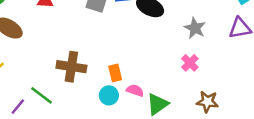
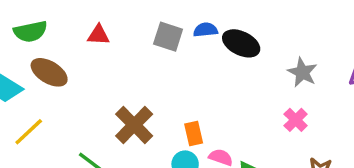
brown cross: (71, 67) -> (134, 125), turned 36

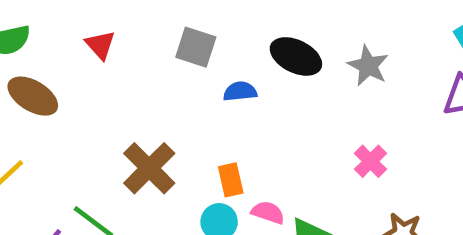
blue semicircle: (205, 30) -> (240, 91), moved
red triangle: (98, 35) -> (100, 45), turned 45
gray star: (302, 72) -> (368, 66), moved

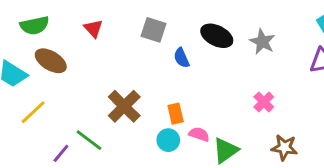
blue semicircle: (240, 91) -> (181, 58), turned -108

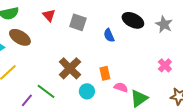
gray square: (154, 30) -> (78, 22), moved
cyan circle: (168, 140) -> (87, 91), moved

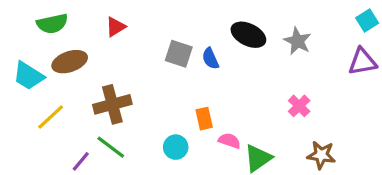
red triangle: (49, 15) -> (116, 27), turned 40
gray square: (78, 22) -> (179, 54), moved
brown ellipse: (20, 37) -> (70, 62), turned -50
brown cross: (70, 68) -> (112, 104), moved, turned 30

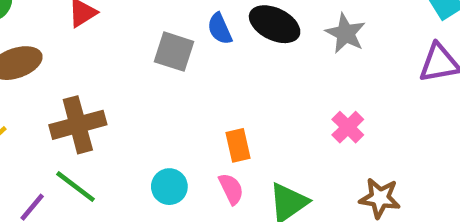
blue semicircle: (210, 58) -> (220, 29), moved
orange rectangle: (204, 119) -> (238, 145), moved
pink semicircle: (229, 141) -> (231, 189), moved, turned 45

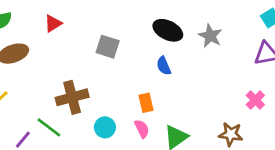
blue semicircle: (220, 29) -> (164, 66), moved
brown cross: (78, 125) -> (72, 97), moved
pink cross: (348, 127) -> (255, 100), moved

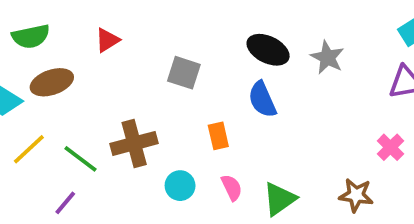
blue semicircle: (164, 66) -> (262, 99), size x1.4
orange rectangle: (146, 103) -> (218, 136), moved
green line: (49, 127) -> (81, 159), moved

